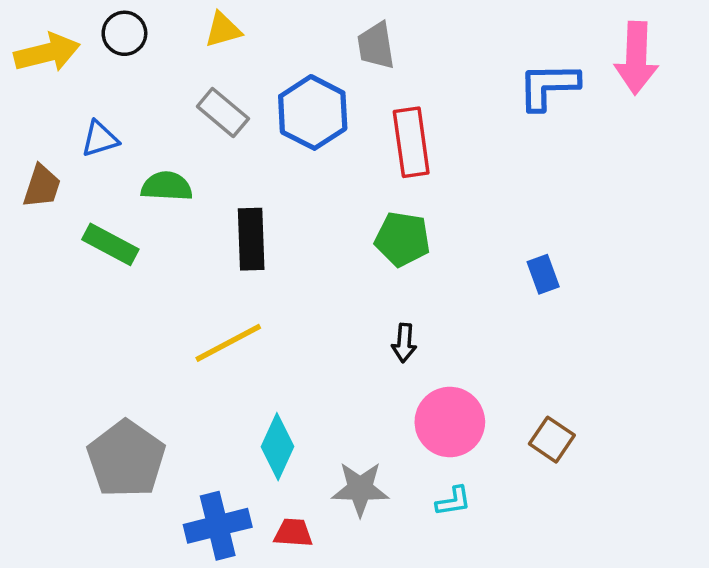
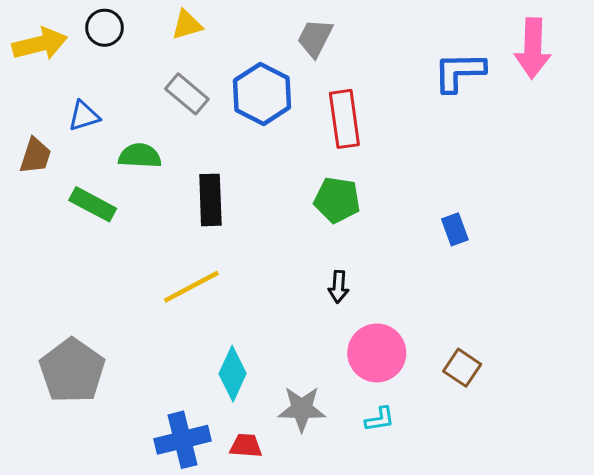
gray trapezoid: (376, 46) -> (315, 38), turned 36
gray pentagon: (126, 459) -> (72, 371), moved

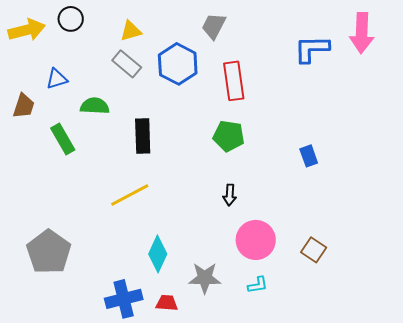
yellow triangle: (187, 25) -> (131, 31), moved
green rectangle: (93, 204) -> (63, 139), turned 32

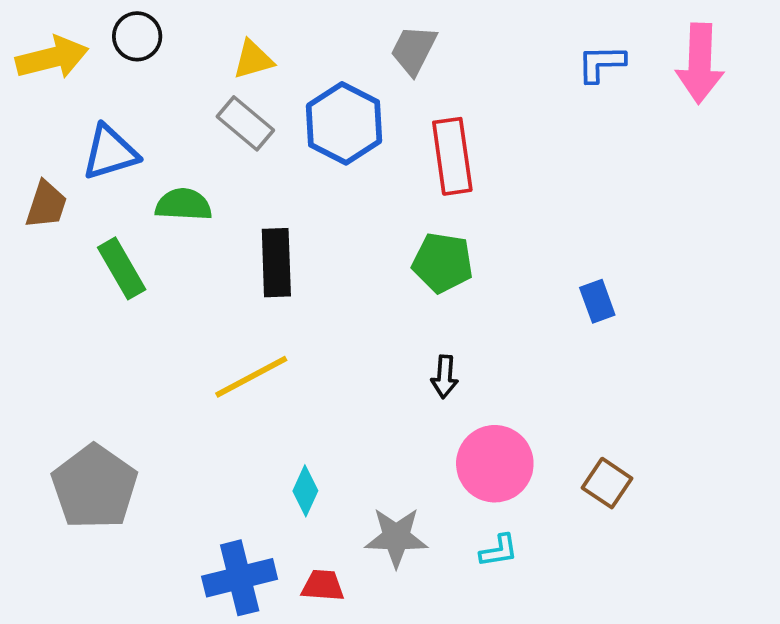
blue L-shape: (312, 49) -> (601, 63), moved, size x0.7
blue triangle: (57, 79) -> (110, 152), size x1.4
cyan diamond: (158, 254) -> (305, 491), size x0.7

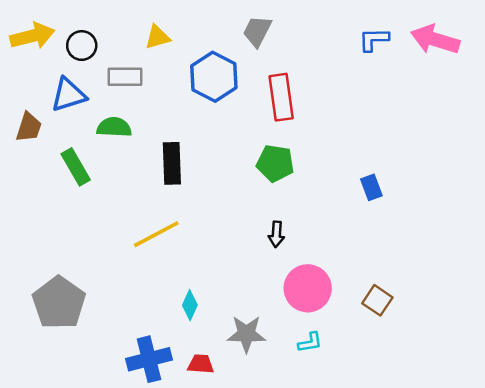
black circle: (137, 36) -> (82, 46), moved
pink arrow: (700, 63) -> (435, 39), turned 105
gray rectangle: (245, 123) -> (125, 77), moved, turned -40

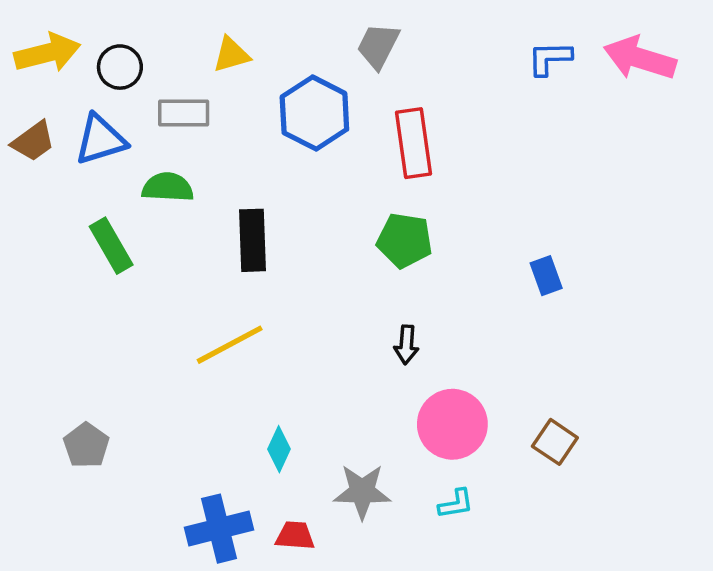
brown trapezoid: (29, 127) -> (33, 141), moved, turned 36
gray pentagon: (59, 303) -> (86, 445), size x0.6

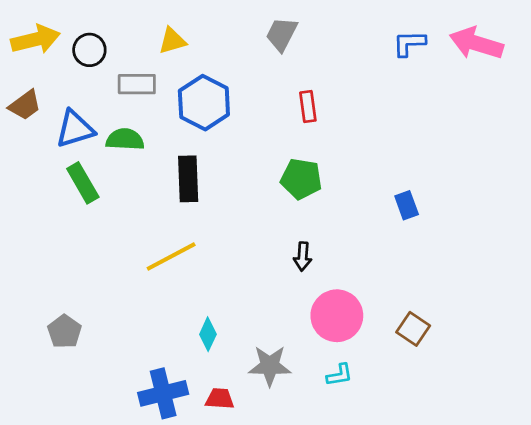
blue hexagon: (314, 113) -> (204, 103), moved
blue triangle: (100, 140) -> (75, 129), moved
red rectangle: (413, 143) -> (308, 107), size x0.6

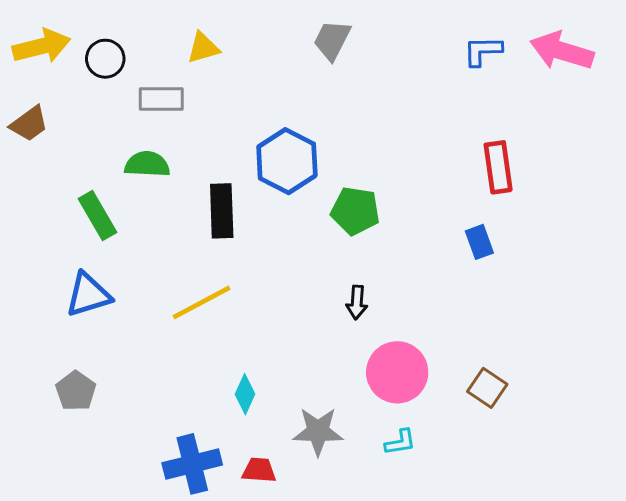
blue hexagon: (204, 103) -> (287, 161), moved
red rectangle: (308, 107) -> (498, 167), moved, size x1.4
blue triangle: (75, 129) -> (88, 295), moved

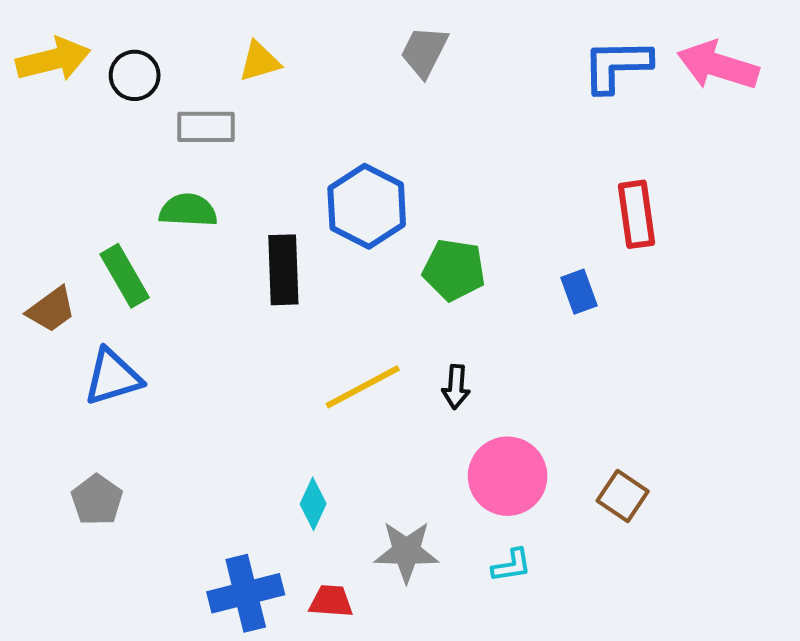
blue L-shape: (483, 51) -> (617, 65), size x1.4
brown trapezoid: (29, 124) -> (51, 310), moved
blue rectangle: (479, 242) -> (579, 292), moved
yellow line: (202, 302) -> (363, 387), moved

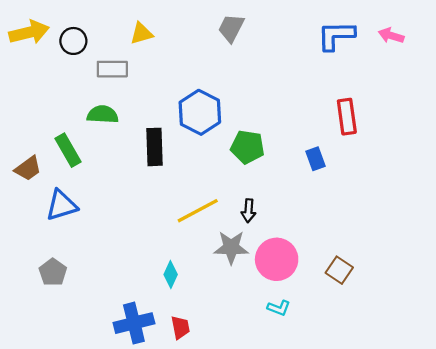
pink arrow: (718, 65) -> (391, 36), size x0.6
gray star: (406, 552) -> (231, 247), moved
cyan L-shape: (512, 565) -> (279, 308), turned 30
red trapezoid: (331, 601) -> (180, 327), turned 75

